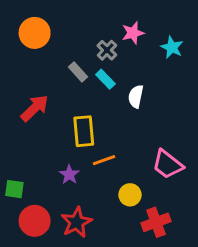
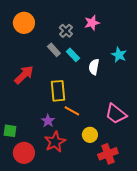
cyan star: (172, 47) -> (119, 55), moved
gray cross: (107, 50) -> (66, 31), moved
orange line: (104, 160) -> (72, 111), turned 49
red star: (77, 222) -> (55, 142), moved

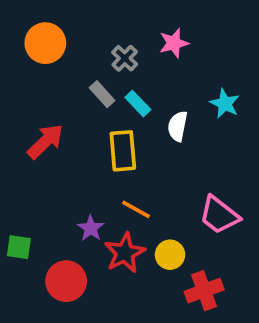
yellow rectangle: (58, 91) -> (123, 151), moved
red star: (55, 142) -> (125, 253), moved
red circle: (24, 153) -> (66, 281), moved

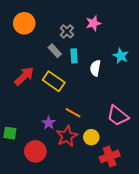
cyan rectangle: (138, 104) -> (74, 56), turned 40
yellow rectangle: (123, 151) -> (54, 81), moved, turned -50

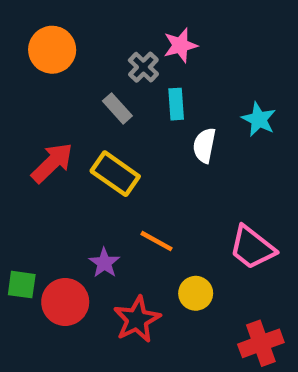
pink star: (93, 23) -> (180, 45), moved
cyan rectangle: (74, 56) -> (176, 104), moved
red star: (67, 136) -> (137, 319), moved
red circle: (35, 151) -> (65, 302), moved
red cross: (110, 156) -> (261, 343), moved

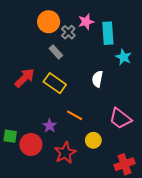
orange circle: (52, 50) -> (49, 22), moved
cyan rectangle: (176, 104) -> (108, 33), moved, size x1.5
white semicircle: (204, 145) -> (97, 79), moved

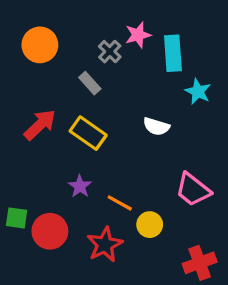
orange circle: (49, 22) -> (40, 45), moved
white semicircle: (97, 79) -> (156, 126), turned -84
orange line: (75, 115) -> (120, 203), moved
purple star: (50, 126) -> (80, 186), moved

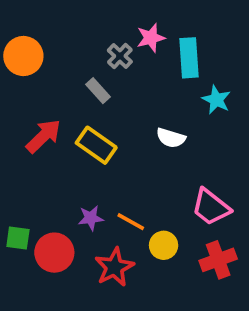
orange circle: (40, 45) -> (23, 56), moved
purple star: (80, 186) -> (91, 218), moved, turned 30
red cross: (200, 263) -> (218, 260), moved

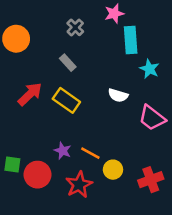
pink star: (151, 38) -> (114, 14), moved
gray cross: (120, 56) -> (75, 27), moved
pink trapezoid: (211, 207) -> (152, 118), moved
purple star: (91, 218) -> (63, 151), turned 30

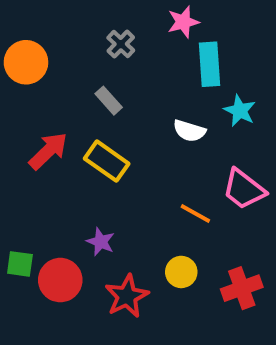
white semicircle: (118, 95) -> (189, 131), moved
orange line: (90, 153) -> (195, 213), moved

